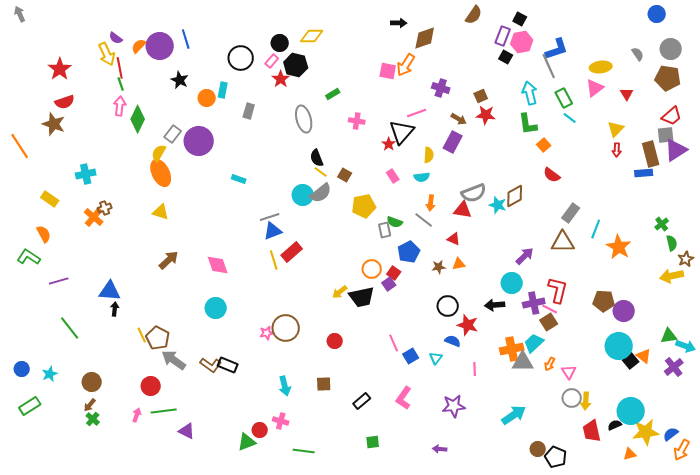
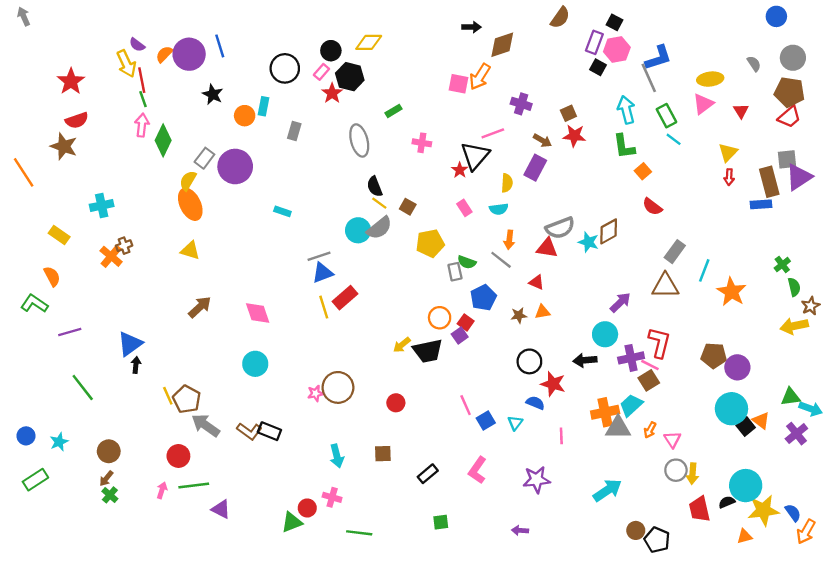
red trapezoid: (672, 116) -> (789, 117), moved
blue triangle: (110, 291) -> (130, 344), turned -40
blue semicircle: (671, 434) -> (793, 513), turned 91

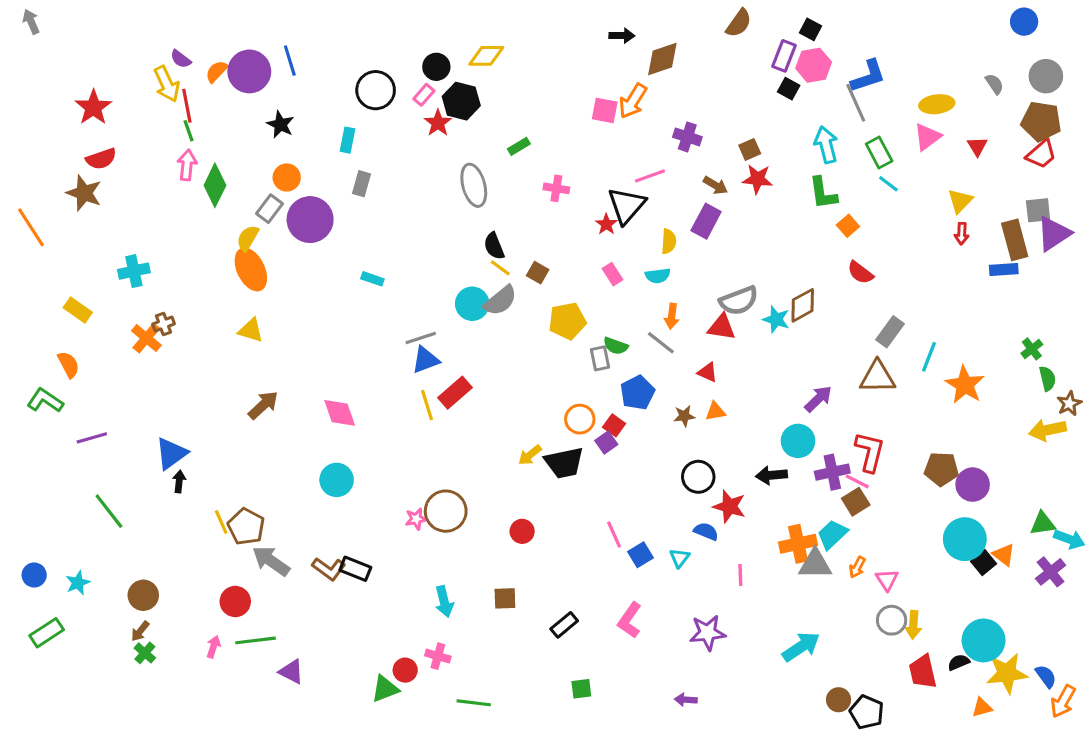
orange circle: (245, 116) -> (287, 177), moved
gray rectangle: (294, 131) -> (362, 184), moved

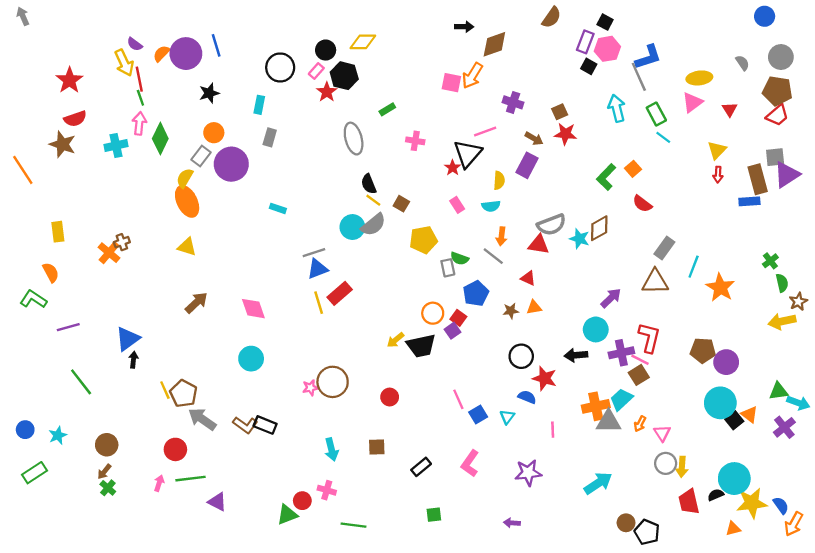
black star: (280, 124) -> (209, 93), turned 30
green L-shape: (823, 193) -> (606, 177), moved, turned 52
cyan cross: (134, 271) -> (116, 146), moved
yellow rectangle: (78, 310) -> (58, 232), turned 48

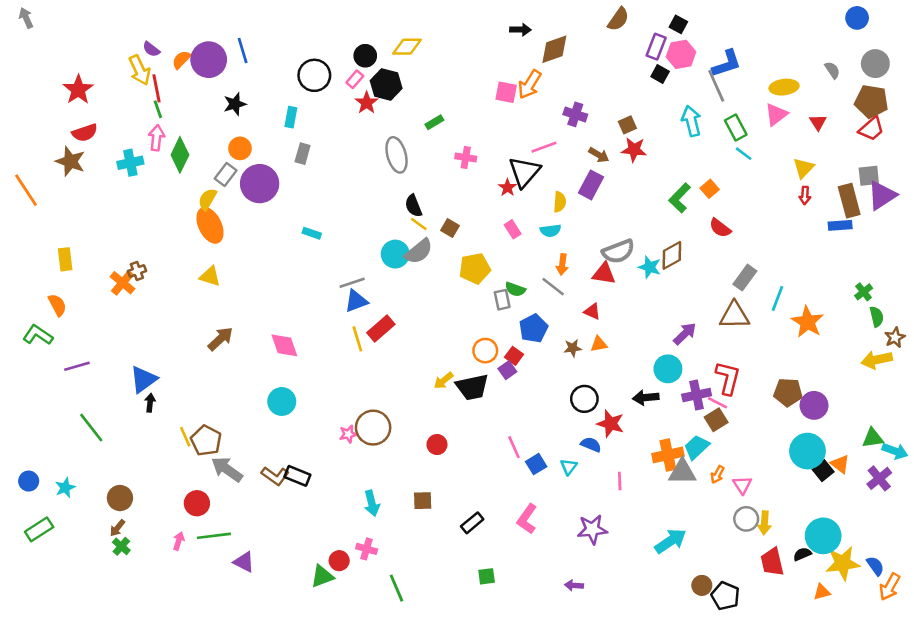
green line: (354, 525) -> (397, 588), turned 60

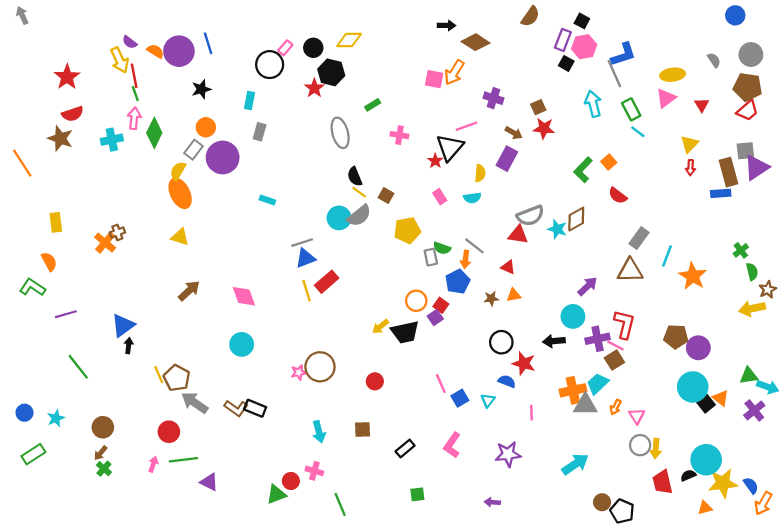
brown diamond: (554, 49) -> (476, 42), turned 52
orange semicircle: (181, 60) -> (155, 51), turned 78
pink rectangle: (355, 79) -> (285, 48), moved
orange arrow: (562, 264) -> (465, 259), moved

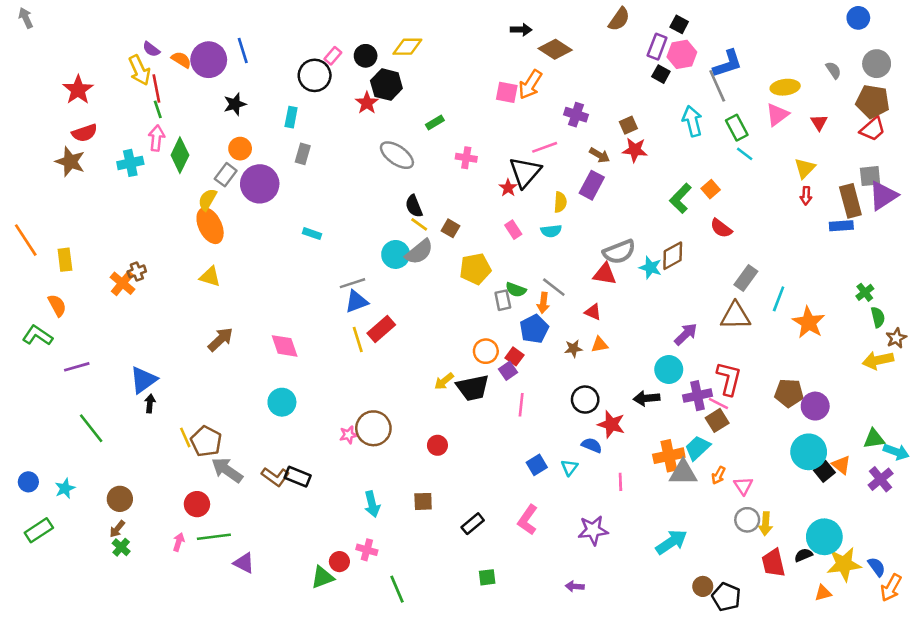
gray ellipse: (340, 133) -> (397, 155), turned -40
orange line: (22, 163) -> (26, 240), moved
pink line: (441, 384) -> (521, 405), moved, turned 30

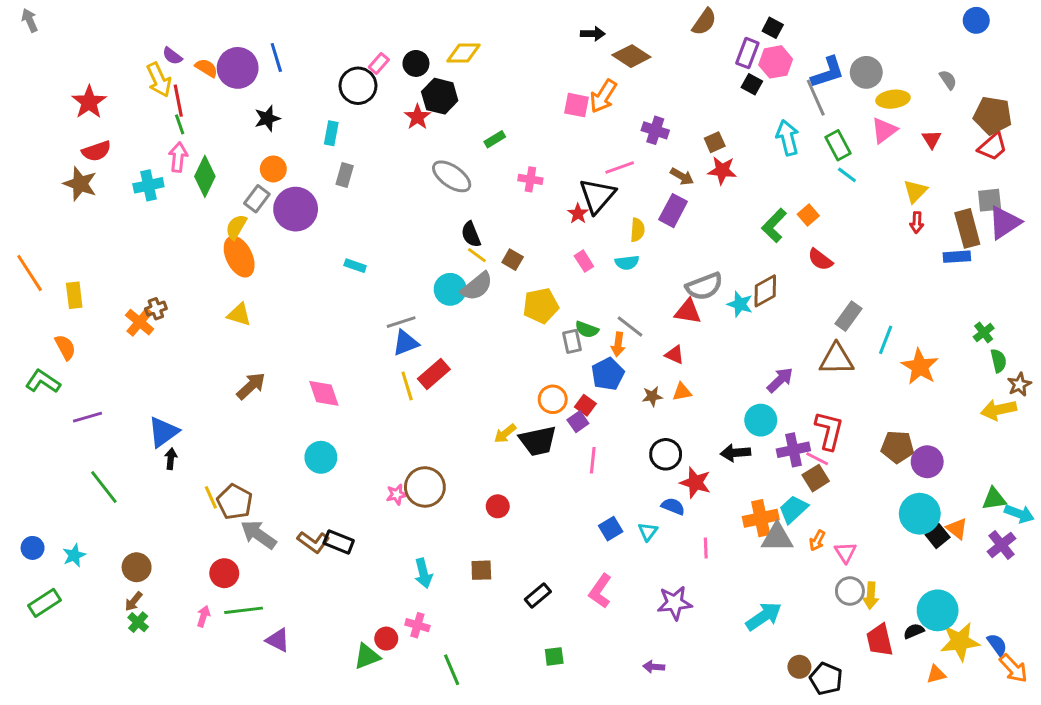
gray circle: (877, 64) -> (866, 72), moved
orange arrow: (891, 588) -> (1013, 668), turned -72

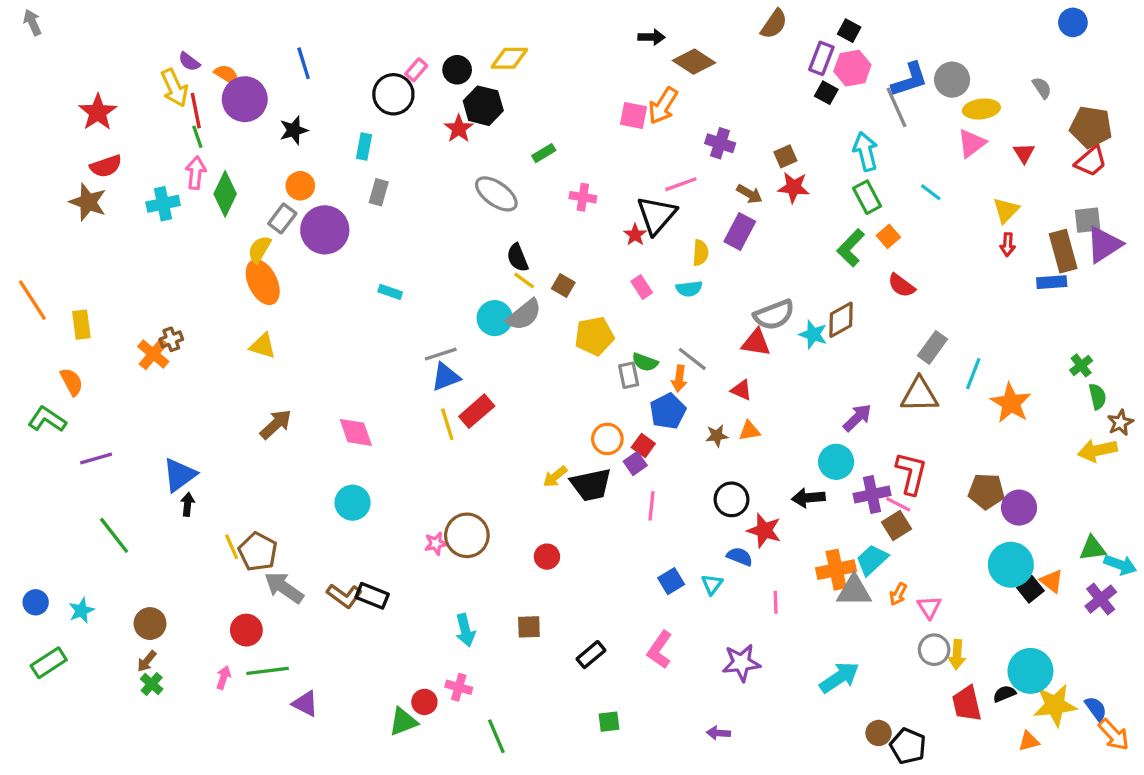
purple circle: (238, 68) -> (245, 99), moved
green rectangle: (838, 145) -> (867, 197), moved

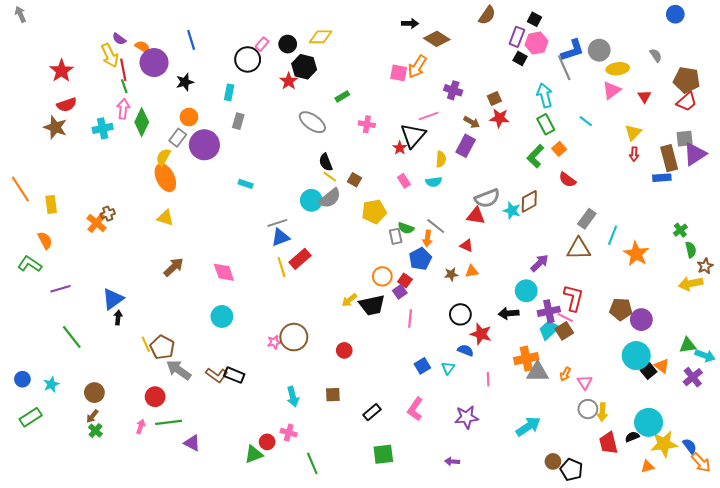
cyan trapezoid: (872, 560) -> (549, 330), moved
green square: (609, 722) -> (383, 454), size x1.5

